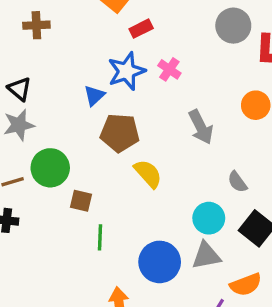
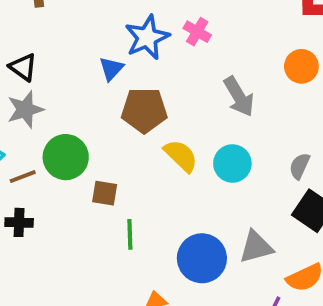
gray semicircle: (237, 182) -> (299, 166), moved, turned 65
cyan circle: (209, 218) -> (232, 163), moved

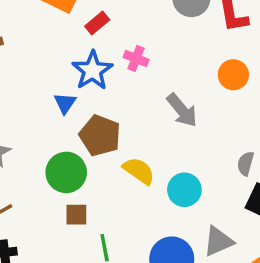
brown pentagon: (144, 110) -> (100, 136), turned 30
green circle: (66, 157) -> (66, 172), moved
cyan circle: (232, 163) -> (184, 190), moved

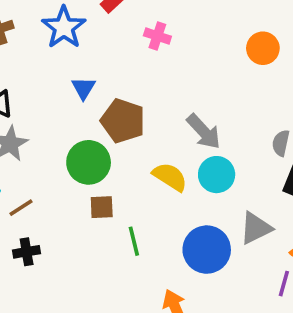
blue star: (92, 70) -> (64, 27), moved
gray arrow: (182, 110) -> (204, 132), moved
yellow semicircle: (139, 171) -> (170, 177), moved

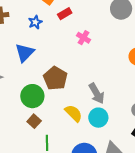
blue star: (64, 27) -> (35, 22), size x0.6
blue triangle: (83, 88) -> (25, 53), moved, size x1.5
brown square: (102, 207) -> (34, 121), turned 32

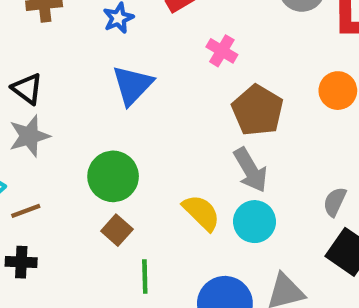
blue triangle: (25, 53) -> (132, 85), moved
brown pentagon: (55, 78) -> (258, 110), moved

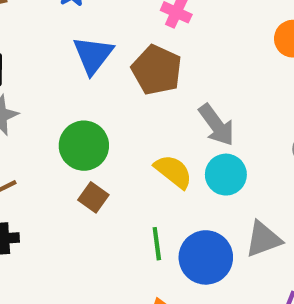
brown pentagon: (258, 110) -> (157, 70), moved
green line: (145, 276) -> (157, 244), moved

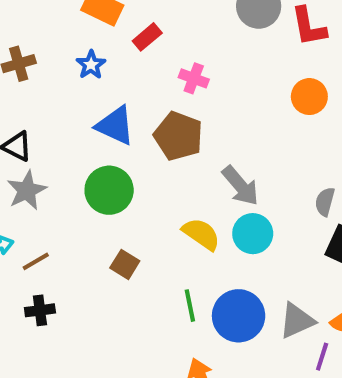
blue triangle: (93, 55) -> (115, 126), turned -39
green circle: (84, 146) -> (109, 190), moved
gray triangle: (263, 239) -> (297, 321), moved

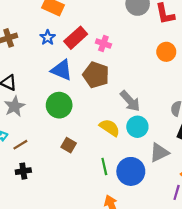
red rectangle: (147, 37) -> (76, 38), moved, size x1.5
gray triangle: (297, 321) -> (159, 153), moved

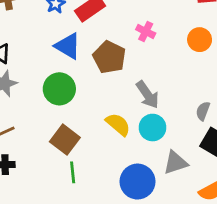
pink cross: (103, 44) -> (146, 31), moved
brown square: (69, 145) -> (65, 140), size x1.5
green line: (104, 167) -> (73, 172), moved

